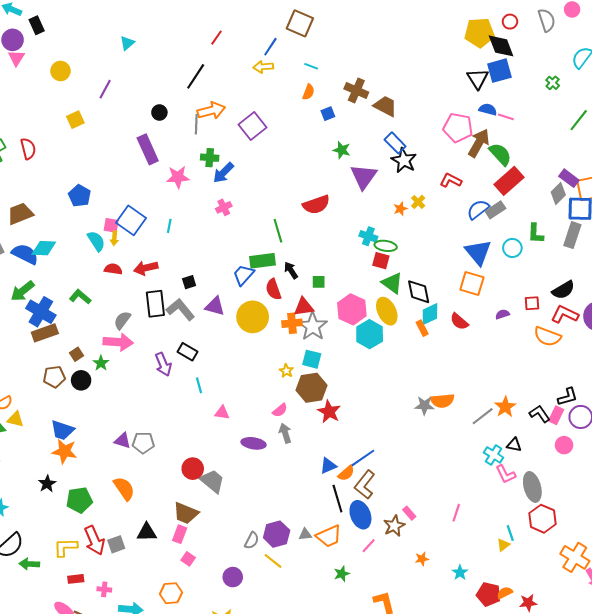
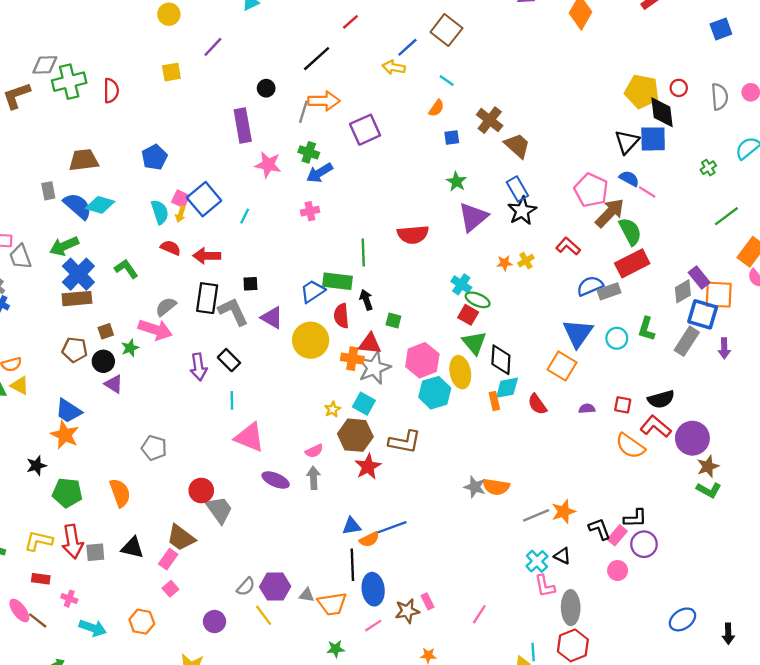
pink triangle: (222, 413) -> (250, 437), size x1.8
purple triangle: (123, 441) -> (114, 384), moved
brown L-shape: (365, 485) -> (405, 442), moved, turned -132

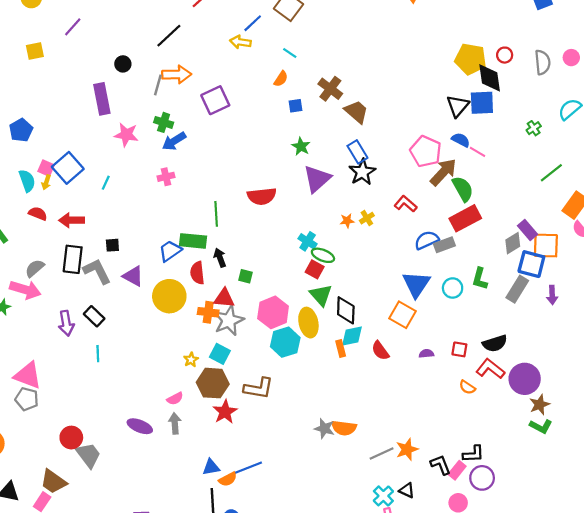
pink triangle: (250, 437) -> (28, 375), moved
orange semicircle: (630, 446) -> (467, 387), size x0.6

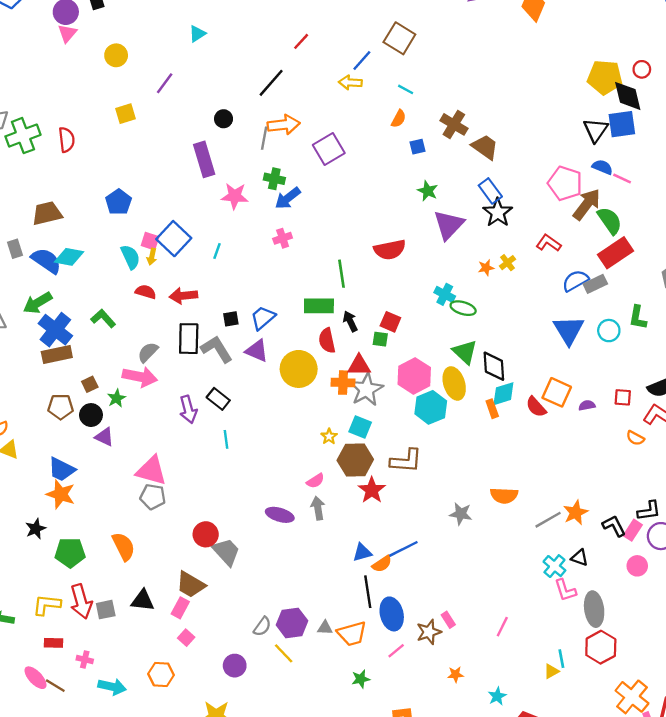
blue trapezoid: (170, 251) -> (263, 318), moved
red square: (315, 269) -> (390, 322), moved
orange square: (402, 315) -> (557, 392), moved
gray star: (324, 428) -> (461, 514), moved

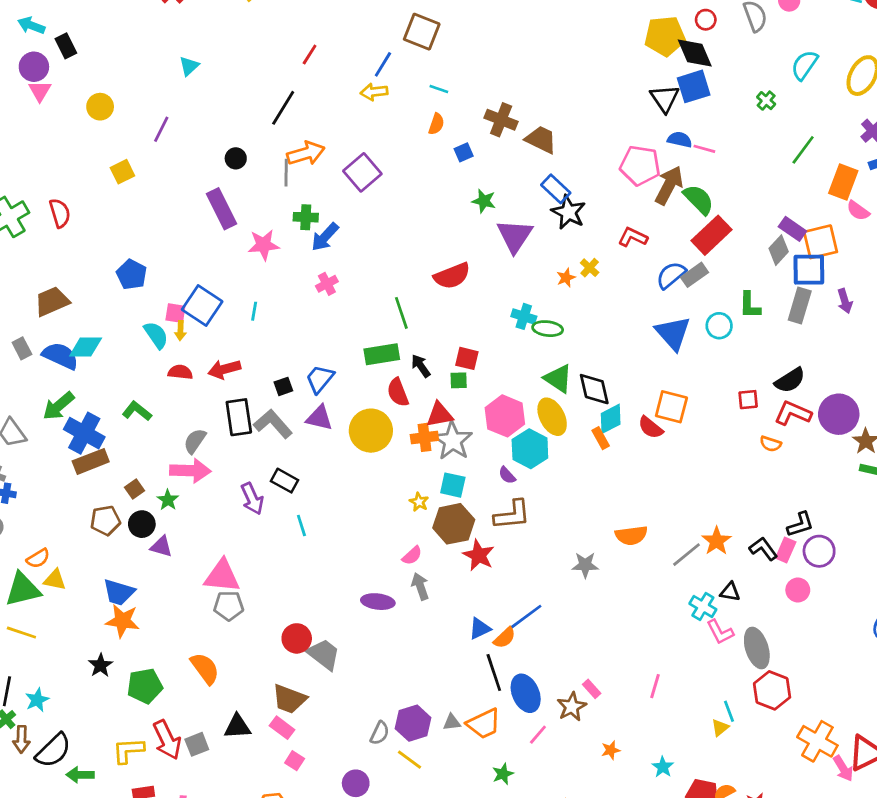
purple semicircle: (587, 405) -> (507, 475), moved, turned -112
pink rectangle: (180, 608) -> (282, 728), turned -72

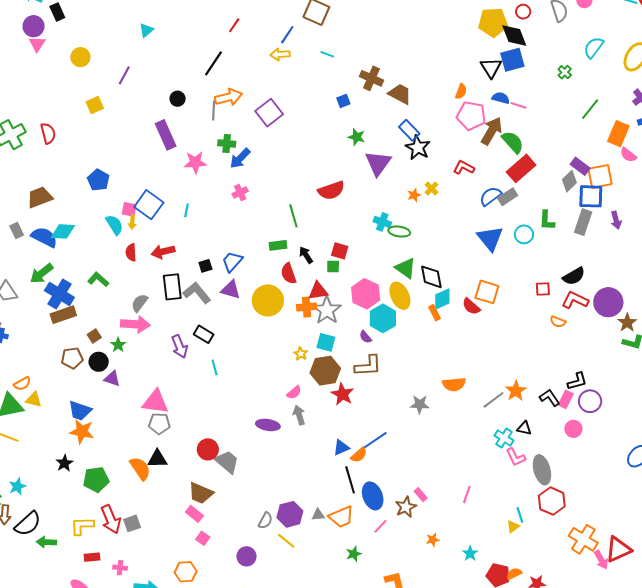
orange semicircle: (436, 124) -> (461, 91), moved
green rectangle: (382, 354) -> (278, 245), size x0.7
red semicircle: (180, 372) -> (131, 252), turned -102
black triangle: (237, 727) -> (157, 459), moved

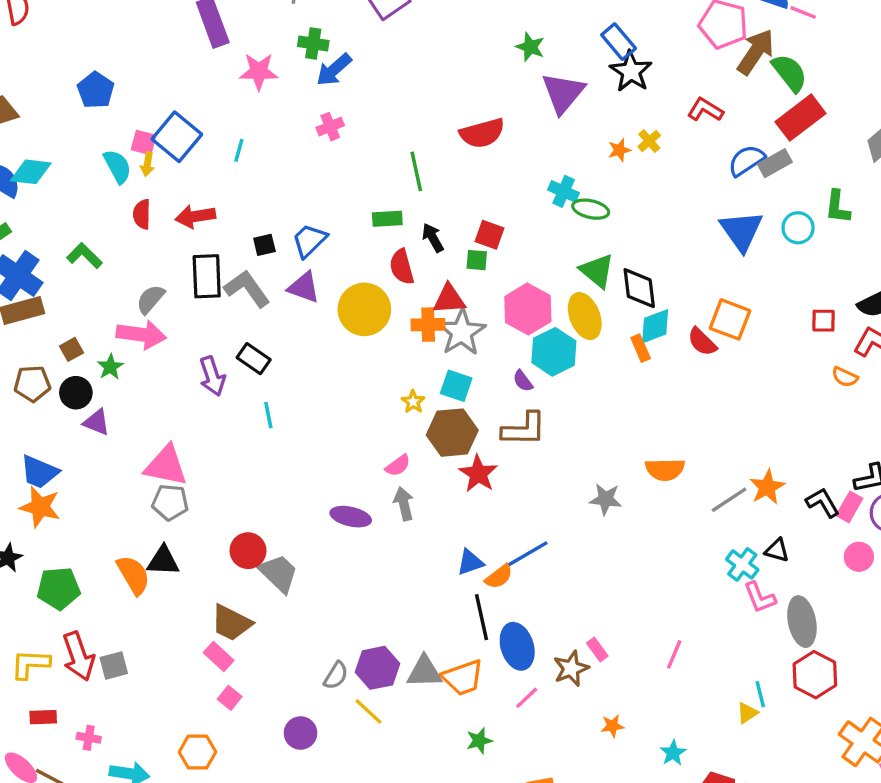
gray triangle: (318, 515) -> (424, 672), size x1.6

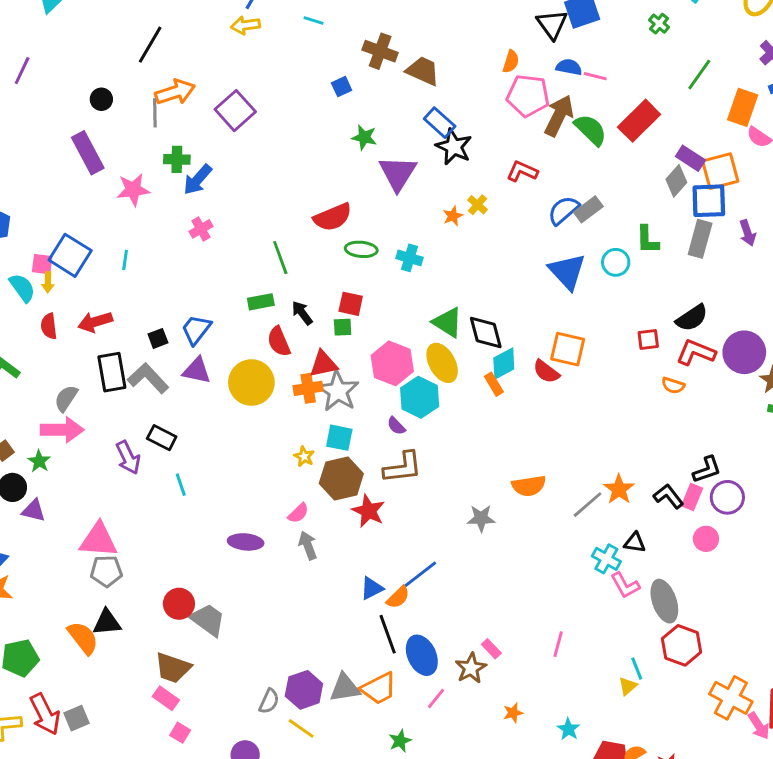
red rectangle: (801, 118) -> (639, 121), moved
green ellipse: (591, 209) -> (361, 249), moved
purple ellipse: (351, 517) -> (246, 542), moved

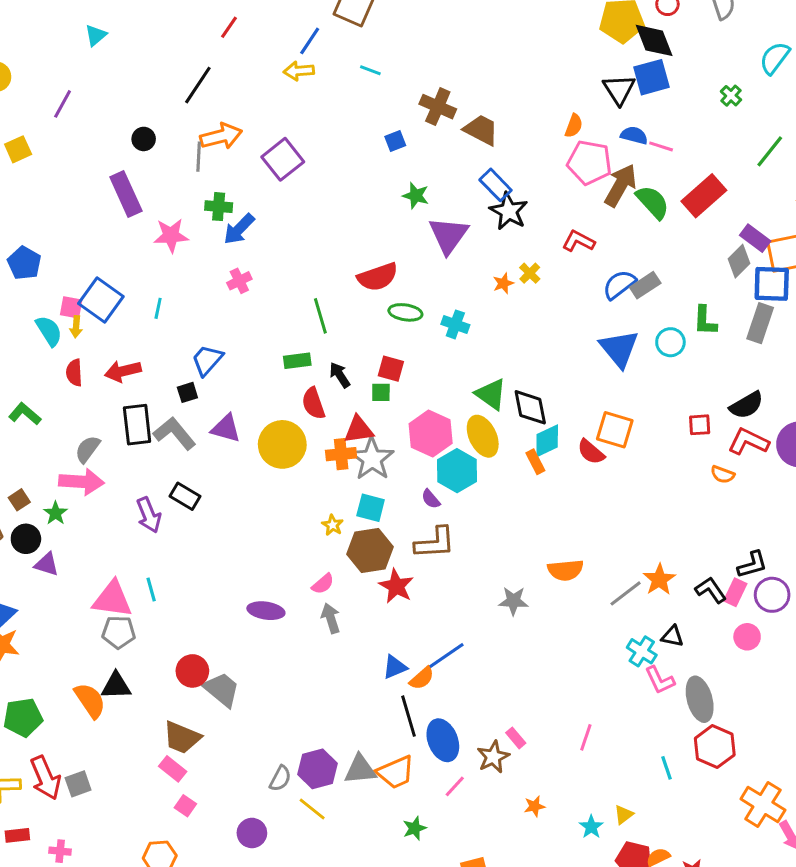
blue trapezoid: (196, 330) -> (207, 360), moved
cyan line: (181, 485) -> (151, 589), moved
yellow triangle: (628, 686) -> (624, 815), moved

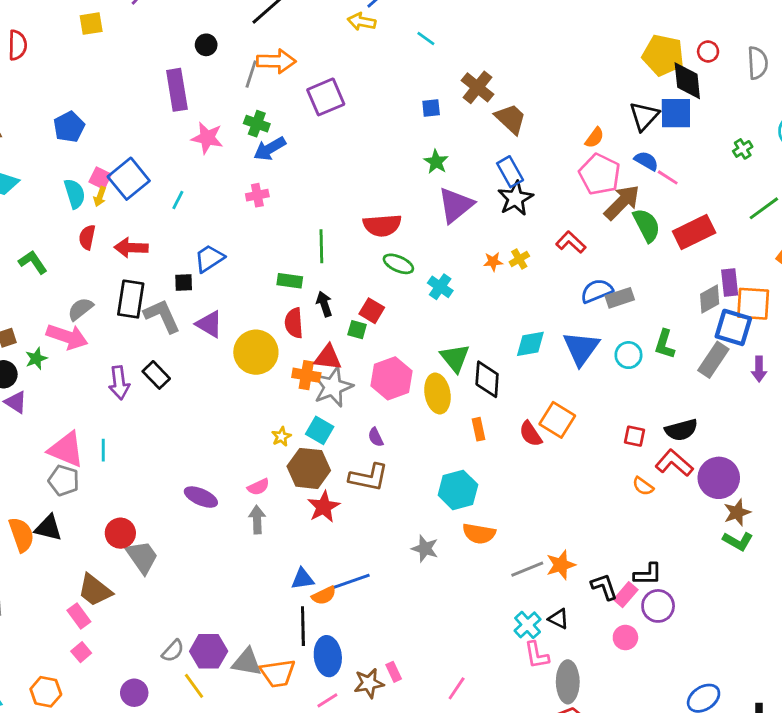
purple rectangle: (755, 238) -> (730, 282), turned 32
cyan diamond: (547, 441) -> (530, 344), moved
cyan hexagon: (457, 471) -> (458, 490), moved

